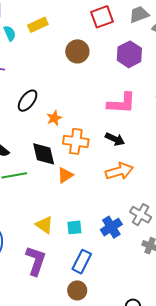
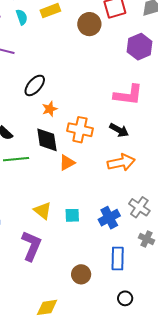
brown circle: (77, 51) -> (89, 24), moved
orange star: (54, 118) -> (50, 109), moved
blue rectangle: (82, 262) -> (118, 259), moved, turned -30
brown circle: (77, 290) -> (81, 274), moved

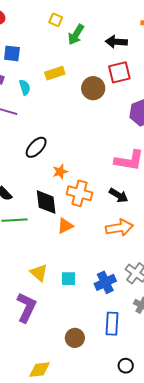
cyan semicircle: (22, 17) -> (25, 87), moved
orange star: (50, 109) -> (60, 172), moved
black circle: (125, 298) -> (126, 366), moved

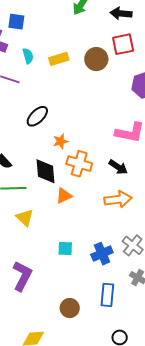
yellow rectangle: (55, 73) -> (59, 59), moved
yellow triangle: (39, 273) -> (25, 218), moved

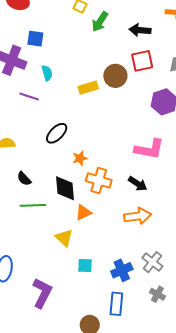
yellow rectangle: (59, 59) -> (88, 88), moved
yellow triangle: (25, 218) -> (64, 238), moved
blue rectangle: (107, 295) -> (116, 304), moved

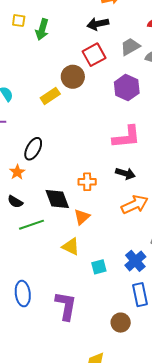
black arrow: (140, 30) -> (98, 24), moved
orange star: (80, 158) -> (17, 172), moved
orange cross: (99, 181) -> (87, 182), size x0.7

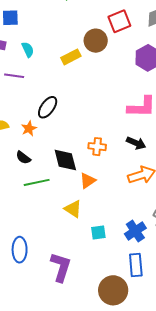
brown circle: (121, 323) -> (113, 290), size x1.5

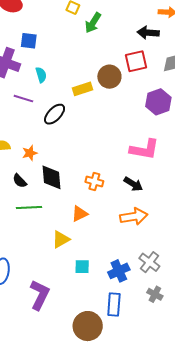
black ellipse: (48, 107) -> (55, 114), moved
black diamond: (65, 160) -> (51, 177), moved
yellow triangle: (73, 209) -> (61, 239), turned 48

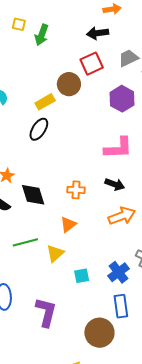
black ellipse: (55, 114) -> (39, 129), moved
green line: (29, 207) -> (25, 242), moved

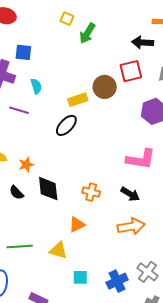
green line: (25, 242) -> (20, 246), moved
yellow triangle: (55, 253) -> (58, 250), turned 48

